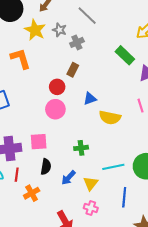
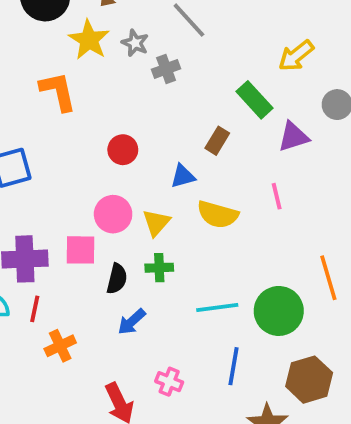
brown rectangle: (73, 70) -> (217, 141), moved
pink circle: (55, 109) -> (113, 214), moved
black semicircle: (46, 167) -> (117, 279), moved
yellow triangle: (91, 183) -> (156, 223), moved

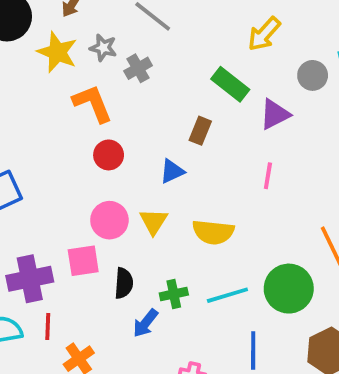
orange L-shape: (58, 91) -> (93, 103), moved
pink line: (277, 196) -> (268, 176), turned 32
yellow semicircle: (218, 214) -> (213, 232), moved
green cross: (159, 268) -> (174, 294), moved

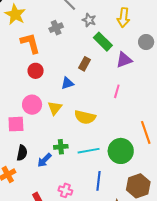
yellow arrow: (264, 34) -> (123, 18), turned -42
gray star: (103, 48) -> (89, 20), moved
black semicircle: (124, 283) -> (22, 153), moved

